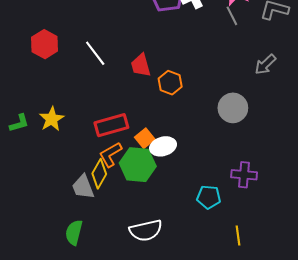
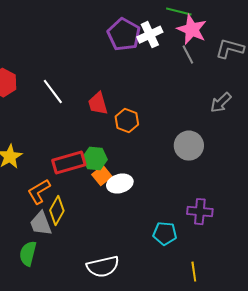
orange L-shape: (110, 154) -> (39, 192), moved
green hexagon: (138, 165) -> (95, 159), moved, size x0.7
green semicircle: (74, 232) -> (28, 254), moved

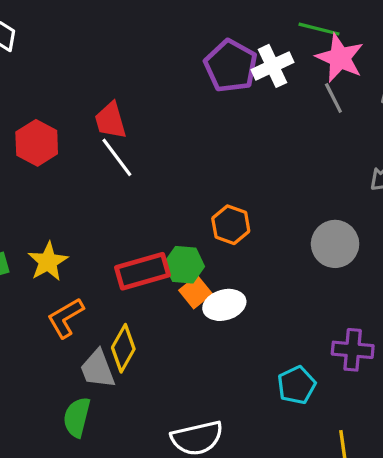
red trapezoid: (98, 104) -> (110, 120), moved
orange hexagon: (127, 121) -> (231, 225), moved
orange L-shape: (39, 192) -> (66, 318), moved
cyan pentagon: (165, 234) -> (297, 385), turned -30

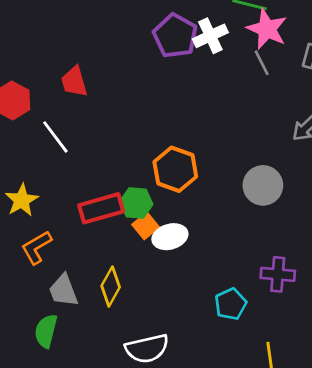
white line: (117, 157) -> (55, 137), moved
orange hexagon: (231, 225) -> (175, 169), size x1.4
yellow diamond: (123, 348) -> (111, 287), moved

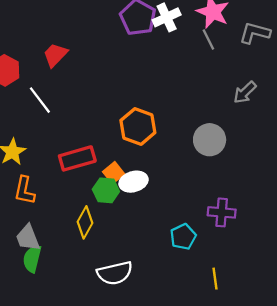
red trapezoid: (74, 82) -> (55, 55), turned 60
green hexagon: (136, 203) -> (106, 190), moved
orange L-shape: (36, 247) -> (24, 190), turned -48
gray trapezoid: (63, 291) -> (28, 238), moved

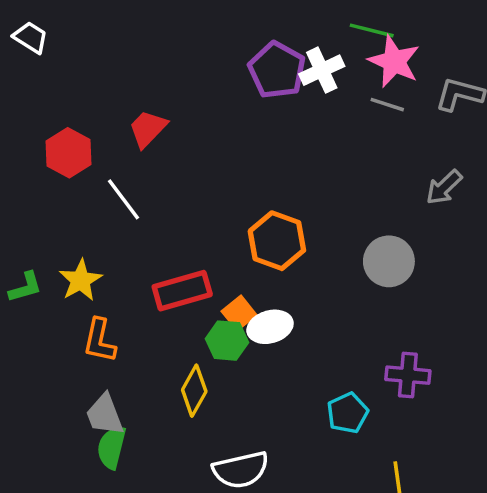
gray line: (208, 39) -> (387, 105), turned -45

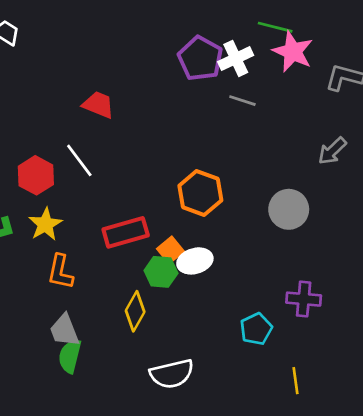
gray line: (387, 105) -> (242, 101), moved
red trapezoid: (148, 129) -> (98, 105), turned 68
red hexagon: (68, 153) -> (36, 175), moved

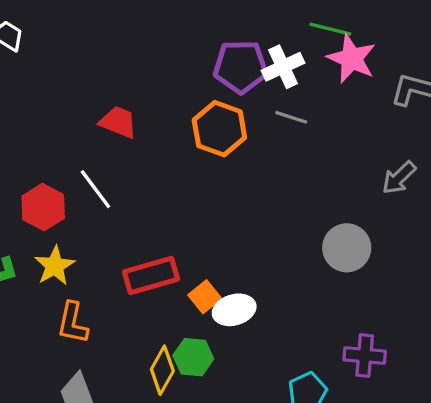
purple pentagon: (200, 58) -> (241, 67), turned -30
orange hexagon: (200, 193) -> (219, 129), moved
green hexagon: (161, 272) -> (193, 357), moved

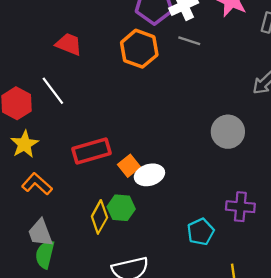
orange L-shape: (73, 323) -> (37, 184), turned 120

